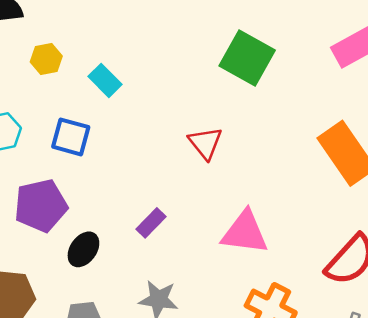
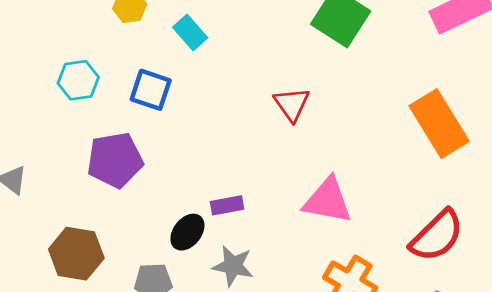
purple rectangle: (151, 223) -> (227, 205), moved, turned 32
black ellipse: (83, 249) -> (187, 232), moved

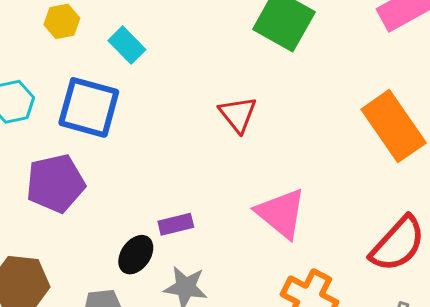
blue square: (151, 90) -> (89, 107), size x1.4
pink triangle: (328, 201) -> (281, 213), turned 32

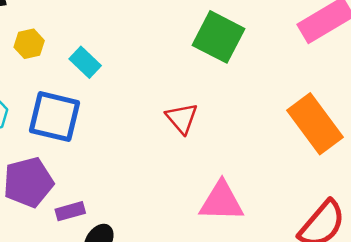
pink triangle: (281, 213) -> (222, 201), turned -36
purple rectangle: (176, 224) -> (70, 211), moved

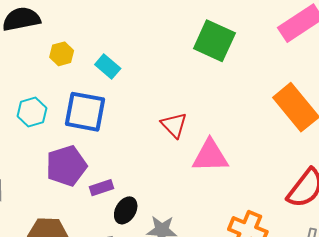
red triangle: (182, 118) -> (174, 125), moved
pink triangle: (222, 201) -> (210, 156), moved

